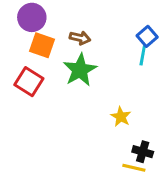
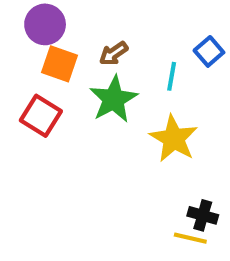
brown arrow: (80, 38) -> (114, 53), turned 132
cyan line: (143, 55) -> (172, 76), moved
yellow star: (121, 117) -> (174, 139), moved, size x1.6

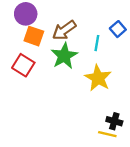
brown arrow: (114, 53) -> (64, 30), size x1.5

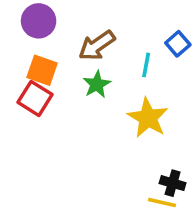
orange square: (34, 36) -> (42, 70), moved
green star: (64, 56) -> (97, 84), size x0.7

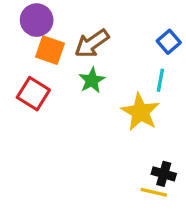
cyan line: (146, 65) -> (160, 80), moved
orange square: (42, 70) -> (50, 50), moved

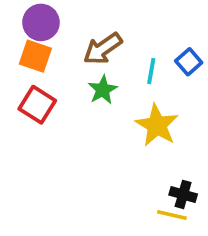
blue square: (169, 42) -> (189, 62), moved
orange square: (50, 50) -> (35, 56), moved
cyan line: (160, 80) -> (151, 71), moved

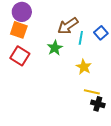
brown arrow: (103, 49) -> (68, 26), moved
yellow star: (157, 125) -> (84, 67), size x0.7
yellow line: (172, 215) -> (92, 92), moved

